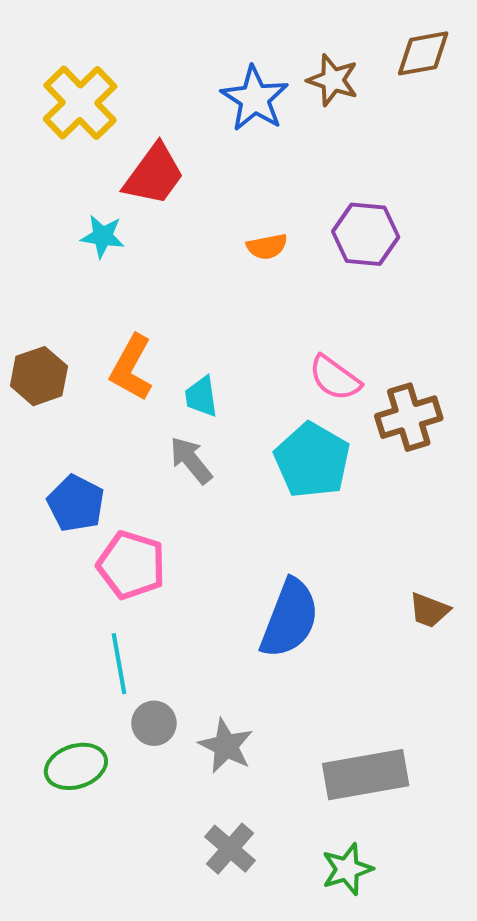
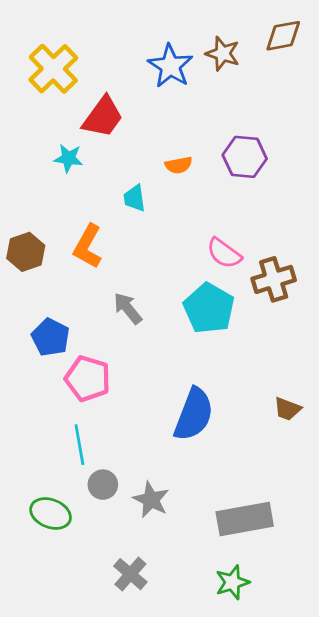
cyan trapezoid: (201, 397) -> (135, 198), moved
green ellipse: (76, 766) -> (51, 513), turned 39
gray cross: (230, 849) -> (130, 574), moved

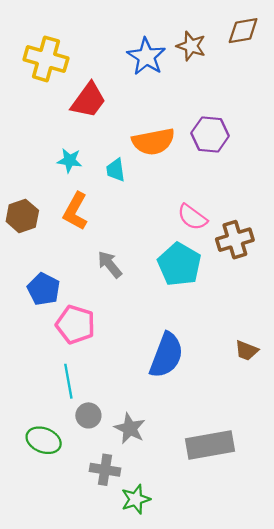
yellow cross: (53, 69) -> (46, 59), turned -30
cyan star: (68, 158) -> (70, 160), moved
orange semicircle: (179, 165) -> (153, 142), size x1.8
gray cross: (130, 574) -> (105, 470), moved, turned -32
green star: (232, 582) -> (136, 499), moved

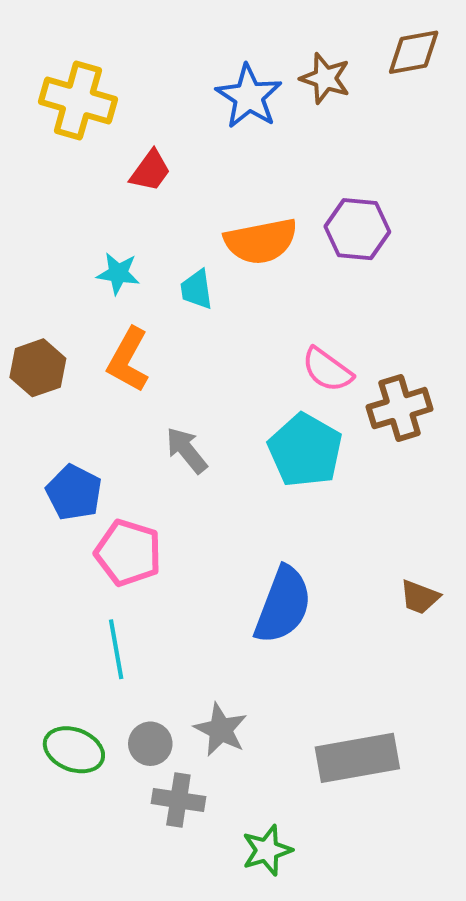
red trapezoid: (88, 100) -> (150, 171), size x0.7
gray circle: (88, 415) -> (150, 744), moved
green star: (136, 499) -> (267, 850), moved

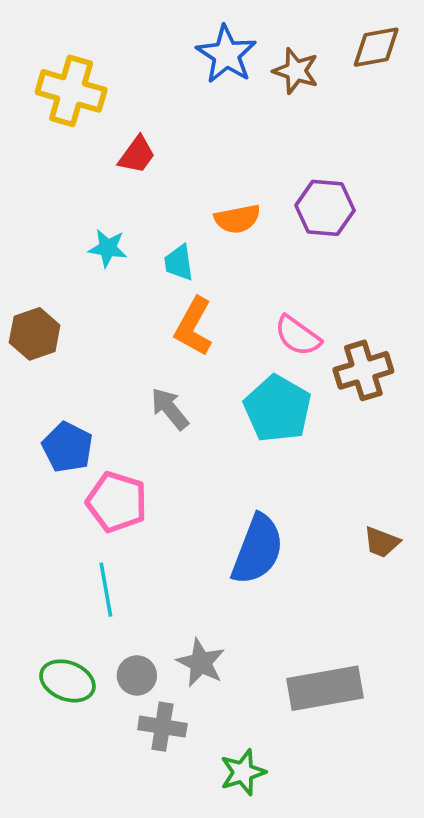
blue star: (249, 96) -> (226, 54), moved
orange semicircle: (261, 241) -> (237, 219), size x0.7
orange L-shape: (128, 360) -> (193, 327), moved

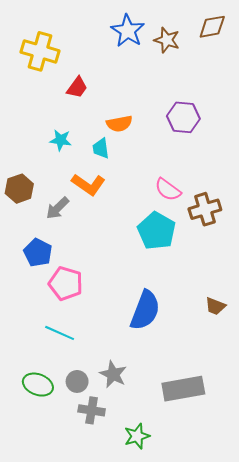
orange semicircle: (237, 219) -> (119, 124), moved
orange L-shape: (193, 327) -> (88, 184), moved, turned -84
gray arrow: (170, 409) -> (57, 208), moved, turned -95
cyan line: (106, 590) -> (60, 333), turned -56

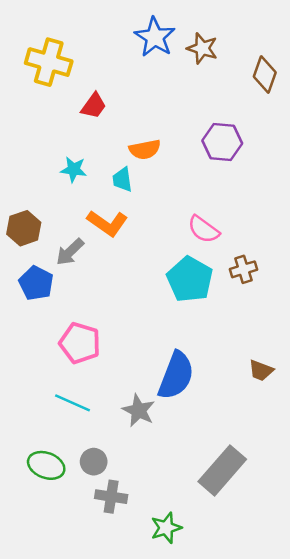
brown diamond: (212, 27) -> (265, 75), moved, turned -60
brown cross: (205, 209) -> (243, 269), moved, size x0.7
blue pentagon: (38, 253) -> (36, 283), moved
gray star: (113, 374) -> (139, 410), moved
gray rectangle: (183, 389) -> (222, 470), turned -39

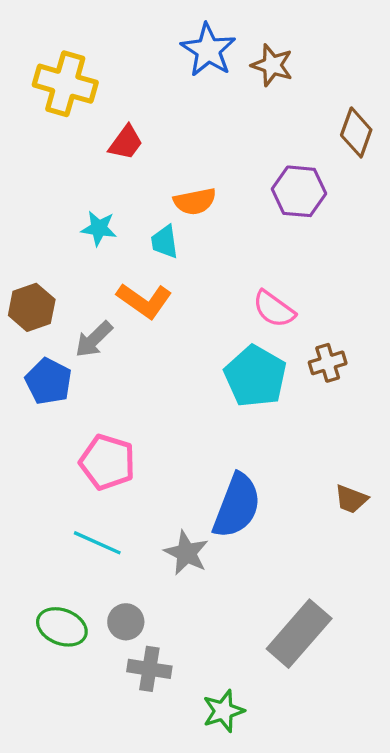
brown diamond: (265, 75) -> (356, 132), moved

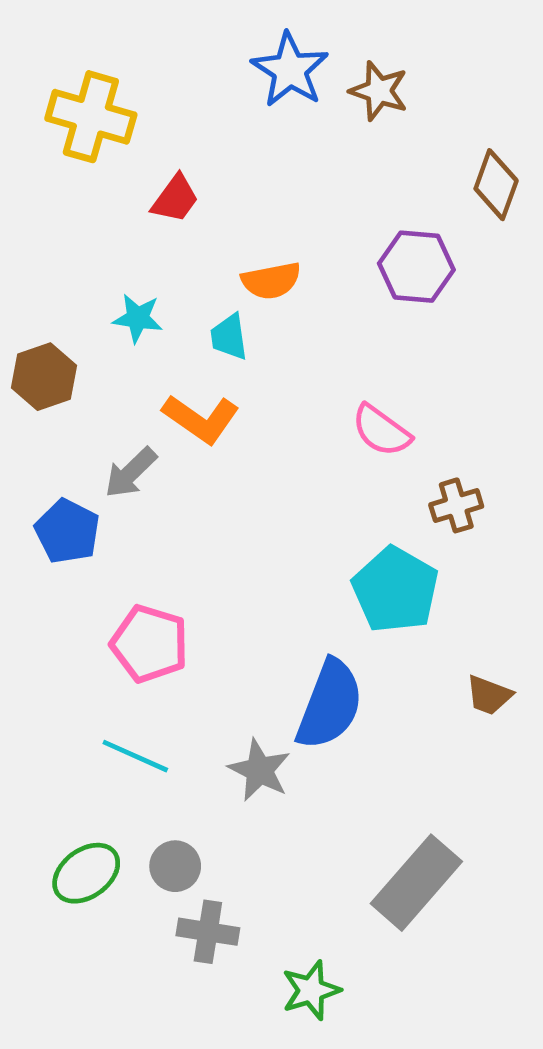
brown hexagon: (32, 307) -> (44, 377), moved
cyan pentagon: (255, 376) -> (395, 590), moved
green ellipse: (62, 627) -> (86, 873), turned -57

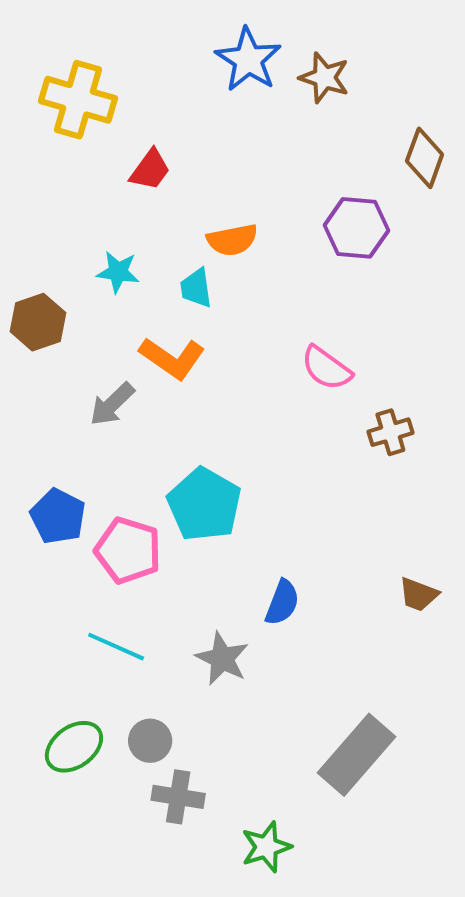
blue pentagon: (67, 531) -> (58, 516), moved
cyan pentagon: (395, 590) -> (204, 504), moved
blue semicircle: (330, 705) -> (282, 603), size x0.6

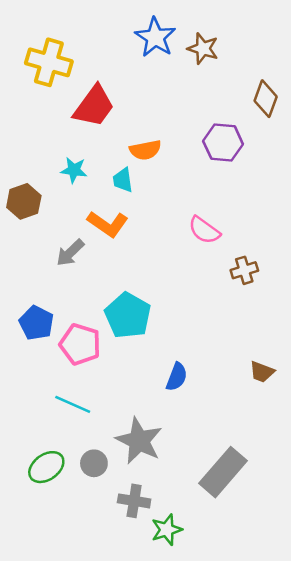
red trapezoid: (150, 170) -> (94, 106), size x1.6
gray star: (222, 659) -> (139, 441), moved, size x1.4
gray cross: (178, 797) -> (134, 501), moved

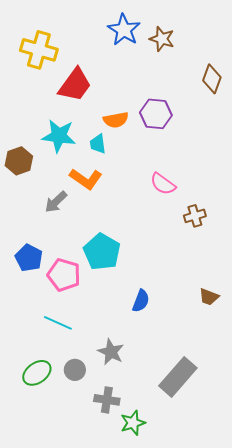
purple hexagon: (223, 143) -> (156, 114), moved
cyan star: (74, 170) -> (59, 136), size x1.6
gray star: (139, 441) -> (111, 352), size x0.7

